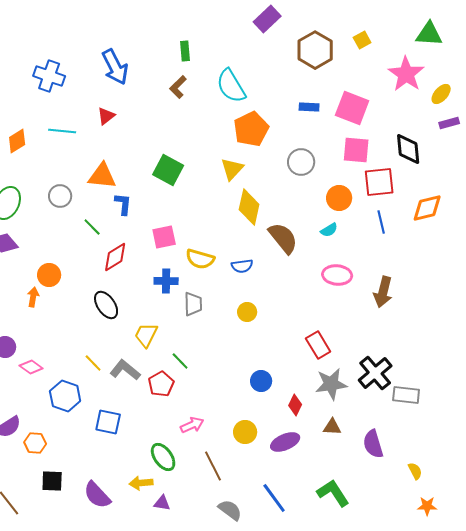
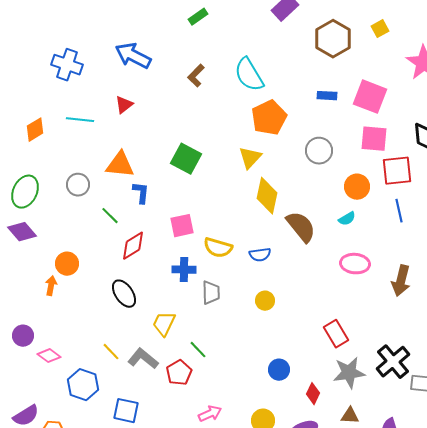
green rectangle: (185, 51) -> (198, 17), moved, turned 60
blue arrow: (115, 67) -> (133, 56), turned 144

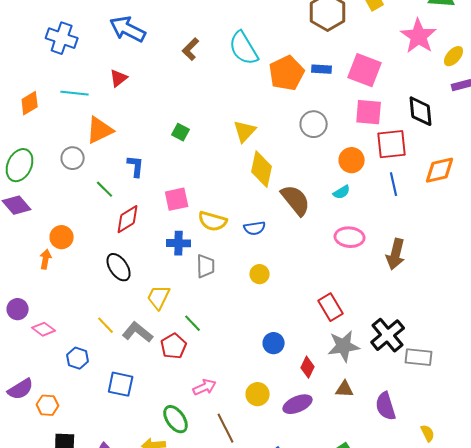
orange pentagon: (269, 118) -> (287, 73), moved
green square: (186, 159) -> (181, 132), size x0.6
orange triangle: (120, 165) -> (100, 130), moved, turned -32
blue hexagon: (83, 385) -> (78, 358), size x0.7

